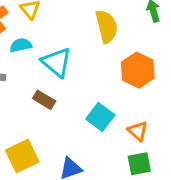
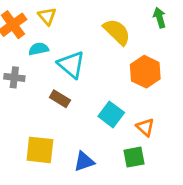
yellow semicircle: (107, 26) -> (117, 32), turned -32
yellow square: (22, 156) -> (40, 150), turned 32
green square: (139, 164) -> (134, 157), moved

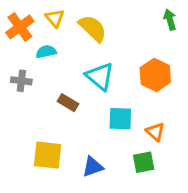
yellow semicircle: (117, 32) -> (93, 28), moved
cyan triangle: (71, 65) -> (100, 76), moved
cyan square: (111, 114) -> (120, 119), turned -35

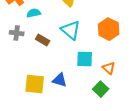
brown rectangle: (68, 103) -> (43, 40), moved
green square: (144, 162) -> (101, 89), turned -35
blue triangle: (93, 167) -> (60, 80), moved, turned 35

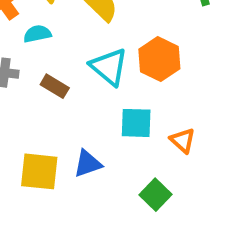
orange hexagon: (109, 29) -> (159, 59), moved
blue triangle: (60, 80) -> (88, 164), turned -35
green square: (101, 89) -> (155, 195), moved

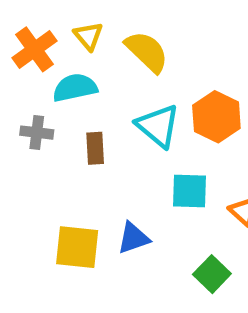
cyan semicircle: (37, 34) -> (75, 88), size x1.4
brown rectangle: (55, 86) -> (95, 148), turned 56

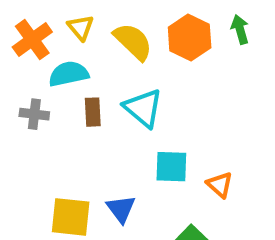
orange hexagon: (216, 117) -> (190, 38), moved
brown rectangle: (95, 148) -> (93, 112), moved
blue triangle: (133, 238) -> (121, 209), turned -48

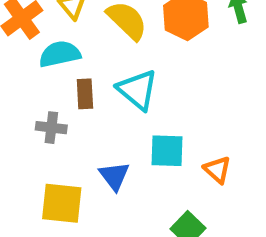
gray cross: (34, 114) -> (51, 128), moved
blue triangle: (121, 209) -> (114, 176), moved

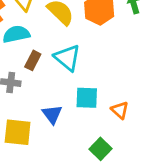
brown rectangle: (85, 94) -> (33, 60), turned 30

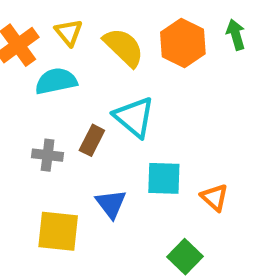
brown rectangle: (33, 60) -> (92, 140), moved

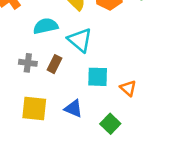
cyan semicircle: (56, 81) -> (46, 26), moved
brown rectangle: (92, 140) -> (54, 64), moved
blue triangle: (111, 204) -> (74, 109), moved, turned -30

